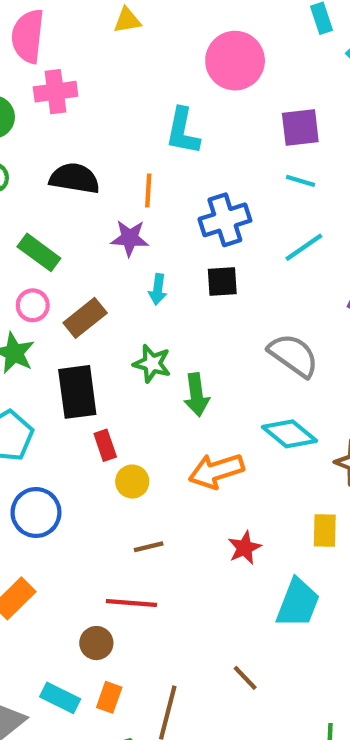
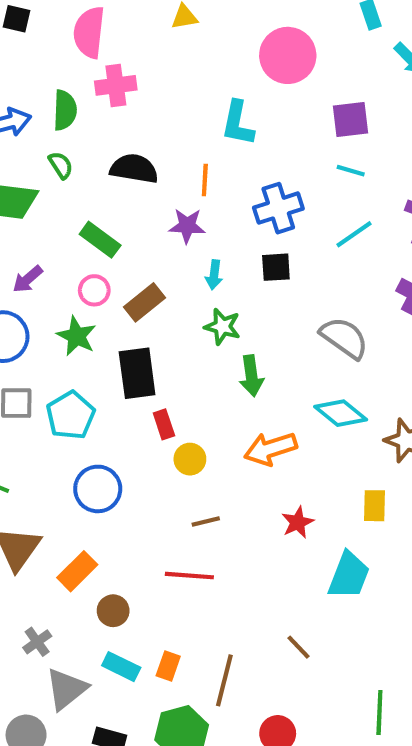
green star: (152, 364) -> (222, 327), moved
brown circle: (96, 643) -> (113, 611), moved

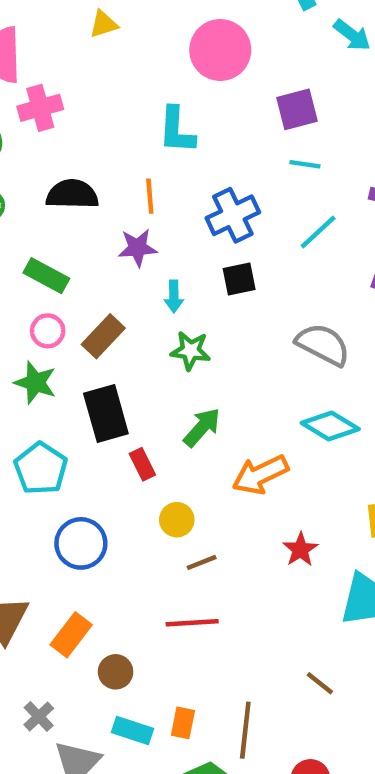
green arrow: (251, 376) -> (202, 427), moved, turned -123
yellow circle: (190, 459) -> (177, 520), moved

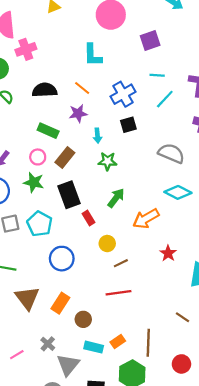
cyan line: (305, 164) -> (157, 75), moved
orange line: (150, 196) -> (82, 88), turned -42
green rectangle: (46, 276) -> (48, 131), moved
orange rectangle: (183, 723) -> (118, 342), turned 48

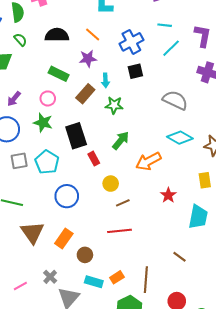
brown rectangle: (65, 157) -> (85, 94), moved

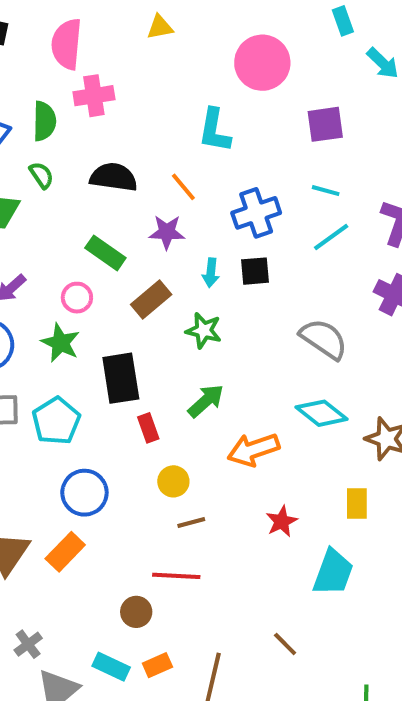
cyan arrow: (105, 80) -> (211, 273), moved
orange rectangle: (64, 239) -> (65, 552), moved
brown circle: (85, 255) -> (136, 612), moved

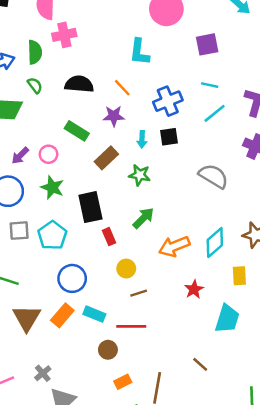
pink circle: (77, 298) -> (49, 154), moved
cyan diamond: (322, 413) -> (215, 243), moved, turned -76
cyan rectangle: (111, 667) -> (94, 314), moved

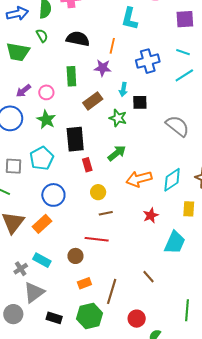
orange line: (122, 88) -> (112, 46), turned 49
green rectangle: (77, 131) -> (71, 76), turned 48
black square: (169, 137) -> (140, 102), moved
gray square: (19, 231) -> (14, 166), moved
cyan rectangle: (94, 314) -> (42, 260), moved

